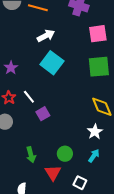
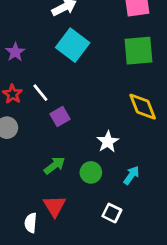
white star: (95, 132) -> (108, 142), moved
green arrow: (31, 155) -> (54, 165), moved, turned -112
red triangle: (53, 173) -> (54, 206), moved

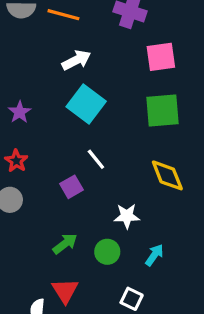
white line: (40, 93) -> (96, 159), moved
white star: (108, 142) -> (127, 216), turned 30

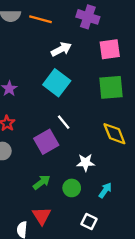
white arrow: (76, 60) -> (61, 49), moved
purple square: (72, 187) -> (46, 142), size x1.5

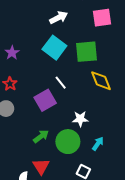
green square: (111, 87) -> (86, 52), moved
yellow diamond: (114, 134) -> (101, 81), moved
green circle: (72, 188) -> (68, 142), size x1.5

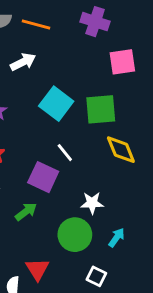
white arrow: (59, 18) -> (23, 62), moved
purple square: (45, 100) -> (43, 177), turned -35
green arrow: (41, 136) -> (26, 212), moved

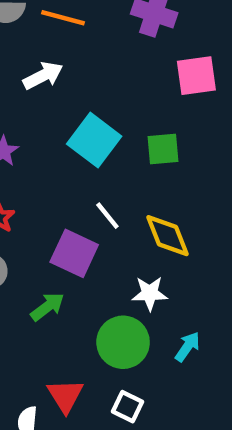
green square: (101, 109) -> (163, 149), size x0.7
yellow diamond: (121, 150) -> (167, 236), moved
white square: (96, 276) -> (127, 407), moved

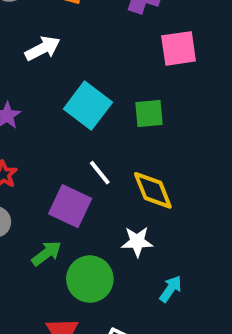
green circle: (123, 342) -> (90, 279), moved

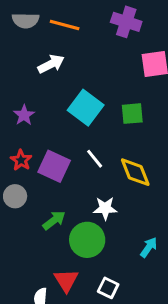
purple square: (70, 206) -> (54, 166), moved
white star: (137, 242) -> (105, 208), moved

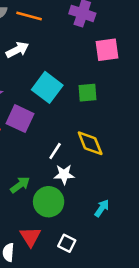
white line: (95, 159) -> (55, 151), moved, turned 72
purple square: (54, 166) -> (20, 119), moved

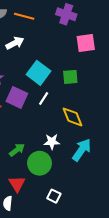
white line: (55, 151) -> (44, 98), moved
cyan arrow: (102, 208) -> (82, 150), moved, size x1.6
red triangle: (30, 237) -> (17, 184), moved

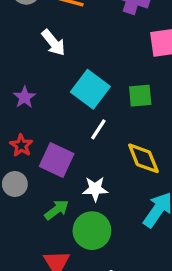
white arrow: (15, 43) -> (53, 43), turned 78
purple square: (17, 97) -> (57, 160), moved
white star: (52, 142) -> (95, 189), moved

